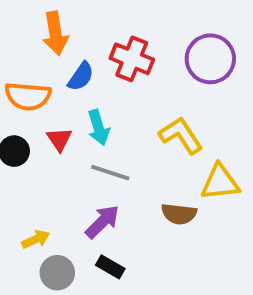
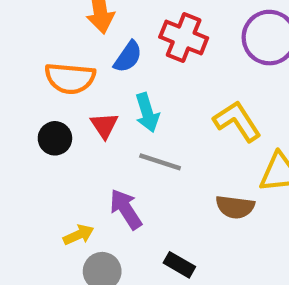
purple arrow: (102, 222) -> (126, 209), moved, turned -78
black rectangle: (110, 267) -> (179, 265), moved

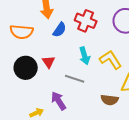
orange semicircle: (70, 78) -> (22, 32), moved
cyan arrow: (147, 113) -> (85, 56), moved
black circle: (55, 138) -> (26, 68), size x1.5

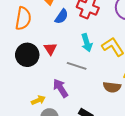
orange semicircle: (22, 32) -> (23, 19), turned -85

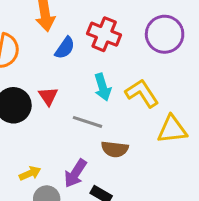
brown semicircle: (112, 87) -> (115, 149), moved
purple arrow: (61, 88) -> (75, 173), moved, turned -114

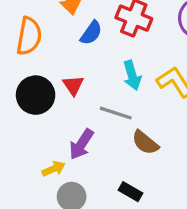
brown semicircle: (115, 149) -> (145, 143), turned 32
purple arrow: (75, 173) -> (81, 144), moved

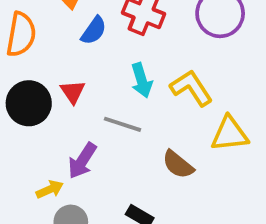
brown semicircle: (145, 143) -> (178, 165), moved

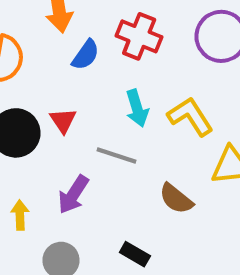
yellow arrow: (50, 189) -> (20, 215), moved, turned -68

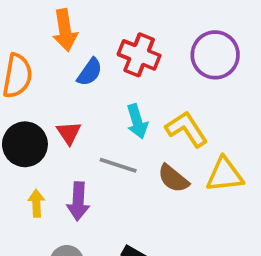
purple arrow: (73, 195) -> (78, 201), turned -30
brown semicircle: (176, 199) -> (173, 179), moved
yellow arrow: (20, 215) -> (36, 203), moved

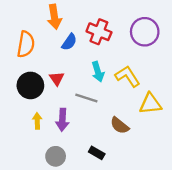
brown semicircle: (173, 179) -> (120, 125), moved

